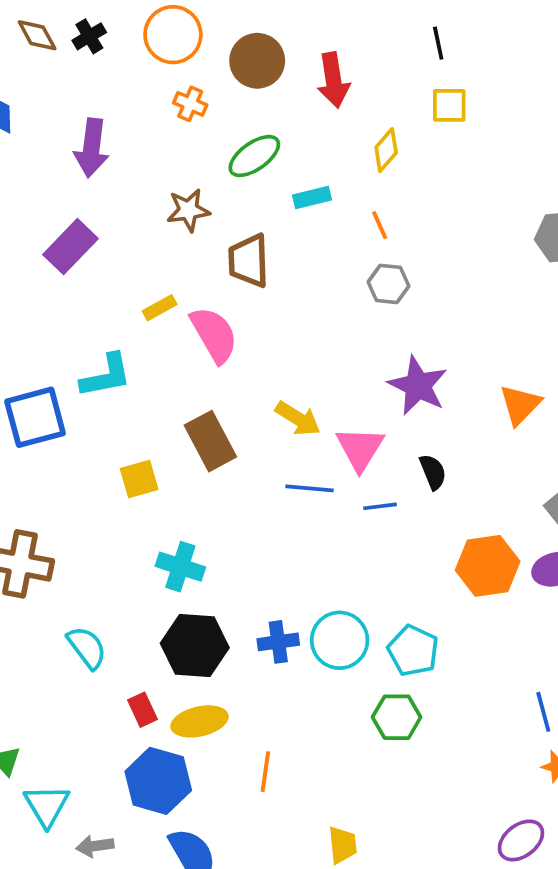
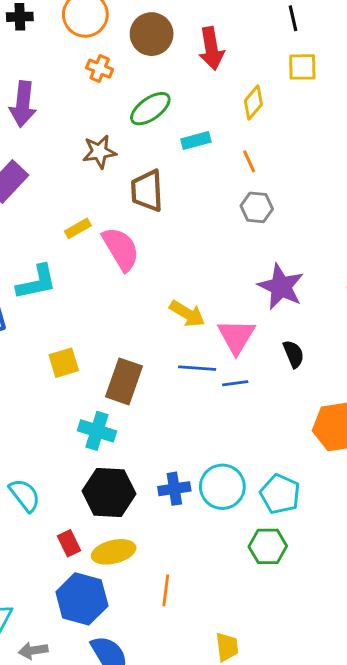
black cross: (89, 36) -> (20, 17), turned 30
brown rectangle: (210, 441) -> (124, 381), moved, turned 48
blue line: (380, 506) -> (235, 383), moved

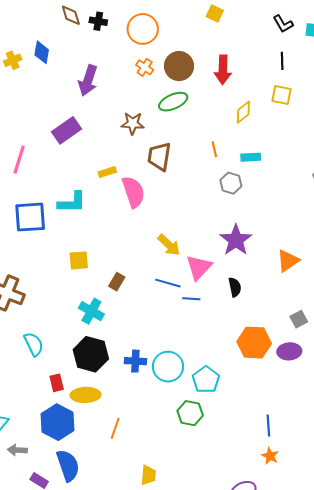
brown circle: (152, 34) -> (179, 66), moved
cyan rectangle: (196, 141) -> (251, 157), moved
orange line: (249, 161) -> (214, 149), moved
brown rectangle: (124, 381) -> (117, 282), size x0.6

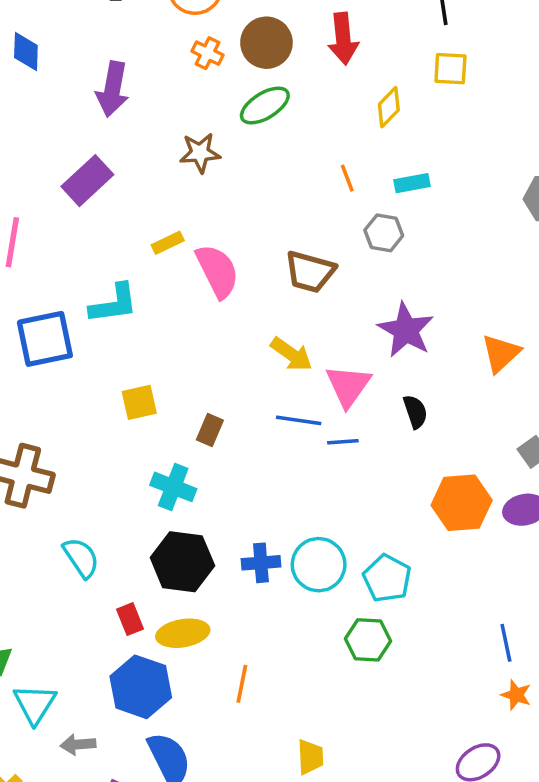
brown trapezoid: (159, 156) -> (310, 272), moved, turned -76

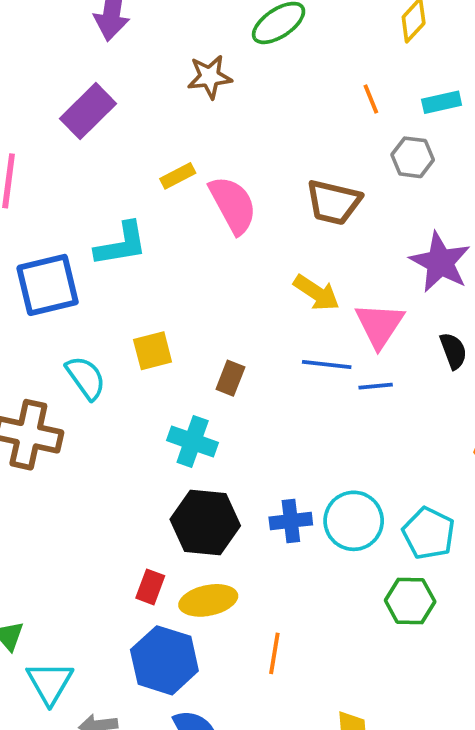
cyan semicircle: (81, 558) -> (86, 378), moved
red rectangle: (130, 619) -> (150, 587), turned 44

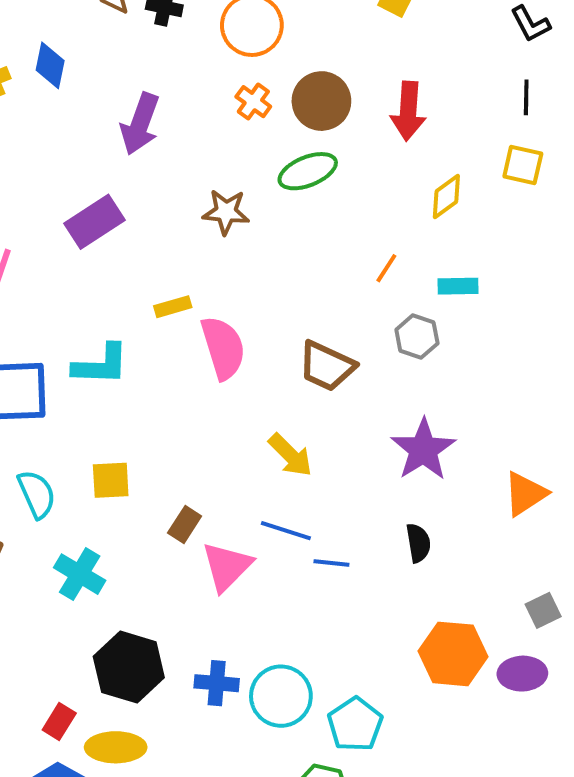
orange line: (371, 99) -> (386, 268), turned 44
pink triangle: (379, 325) -> (227, 566), moved
cyan cross: (193, 441) -> (80, 574), moved

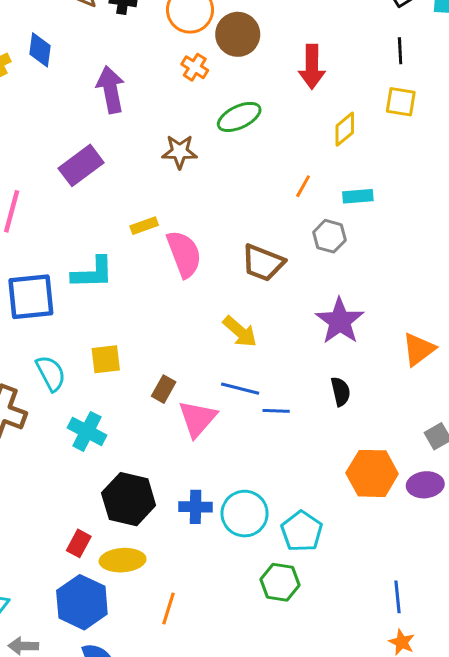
brown circle: (321, 101) -> (238, 34), moved
purple arrow: (140, 124) -> (111, 90), turned 153

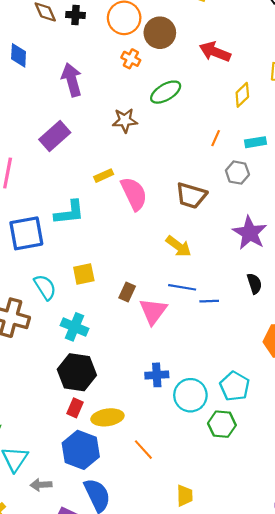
red arrow: (312, 67) -> (215, 52), turned 116
black hexagon: (129, 499) -> (77, 372), moved
cyan circle: (245, 514) -> (190, 395), moved
orange line: (169, 609) -> (143, 450), turned -55

